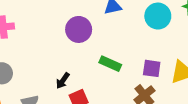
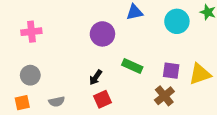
black arrow: (63, 81) -> (96, 77), moved

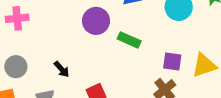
green rectangle: (132, 66) -> (129, 40), moved
black arrow: (96, 77) -> (62, 69), moved, turned -77

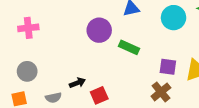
black arrow: (62, 69) -> (77, 83), moved, turned -70

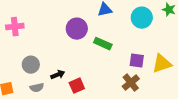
gray circle: (27, 71) -> (31, 65), moved

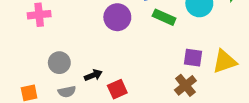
green rectangle: (103, 44) -> (164, 17), moved

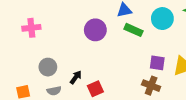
black arrow: (93, 75) -> (76, 77), turned -32
brown cross: (185, 85) -> (151, 86), turned -30

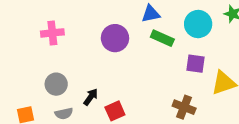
pink cross: (31, 28) -> (52, 33), moved
purple square: (157, 63) -> (196, 64), moved

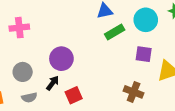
purple circle: (115, 38) -> (61, 59), moved
green rectangle: (162, 38) -> (115, 32), turned -54

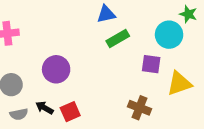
cyan circle: (146, 20) -> (169, 35), moved
black arrow: (53, 83) -> (45, 108), moved, turned -96

